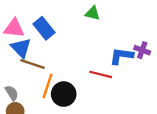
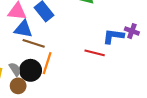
blue triangle: (21, 48) -> (23, 29), turned -36
black circle: (64, 94) -> (31, 70), moved

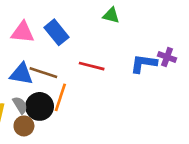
blue triangle: (23, 29) -> (21, 74), moved
red line: (95, 53) -> (92, 66), moved

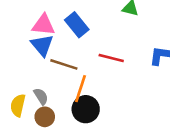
blue triangle: (21, 74) -> (42, 45), moved, turned 40
black circle: (40, 106) -> (86, 109), moved

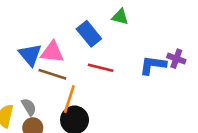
pink triangle: (43, 25) -> (52, 52), moved
blue rectangle: (77, 25) -> (89, 34), moved

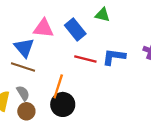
pink triangle: (52, 52) -> (43, 28), moved
blue L-shape: (153, 65) -> (114, 57), moved
brown line: (52, 74) -> (23, 67), moved

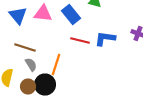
blue triangle: (24, 48) -> (18, 16), moved
gray semicircle: (23, 93) -> (31, 64), moved
black circle: (63, 104) -> (45, 84), moved

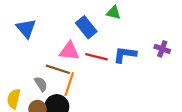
pink triangle: (43, 14) -> (69, 51), moved
brown line: (25, 48) -> (58, 69), moved

